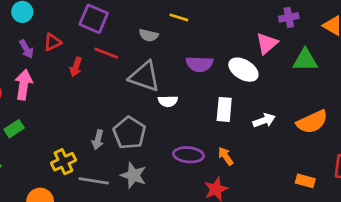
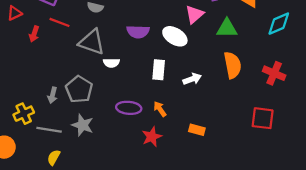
orange semicircle: (312, 122) -> (233, 65), moved, turned -76
orange rectangle: (305, 181) -> (197, 130), moved

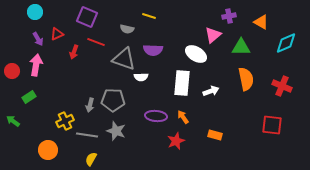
purple semicircle: (138, 32) -> (153, 50), moved
white rectangle: (159, 70) -> (182, 83), size x1.4
gray pentagon: (79, 89) -> (113, 100), turned -30

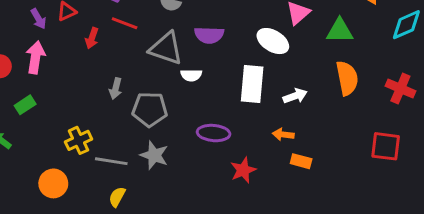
gray arrow: (90, 105) -> (116, 88), moved
orange arrow: (183, 117) -> (283, 134), moved, turned -48

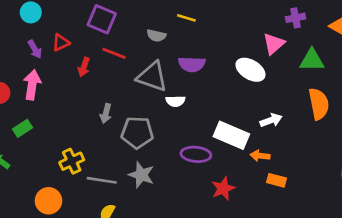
white rectangle: (252, 84) -> (231, 135), moved, turned -72

